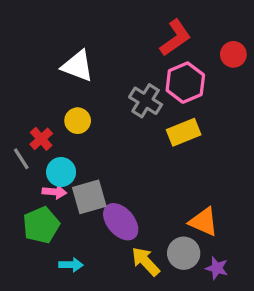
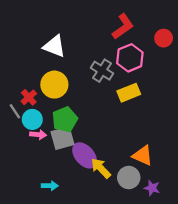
yellow circle: (78, 121) -> (54, 85), size x1.5
cyan circle: (61, 172) -> (32, 119), moved
green pentagon: (41, 225) -> (65, 119), moved
yellow arrow: (146, 261) -> (101, 168), moved

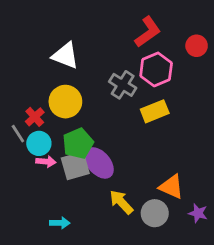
purple ellipse: (85, 155) -> (99, 163), moved
purple star: (152, 188) -> (198, 213), moved

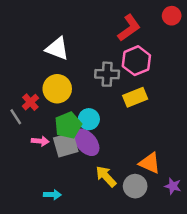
red circle: (197, 46) -> (172, 16), moved
gray cross: (123, 85) -> (107, 74), turned -30
cyan circle: (39, 143) -> (89, 119), moved

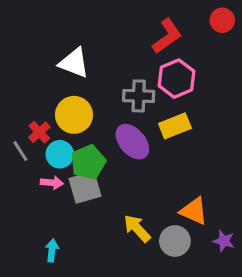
cyan circle: (89, 119) -> (60, 154), moved
purple ellipse: (86, 142) -> (132, 142), moved
cyan arrow: (52, 195) -> (52, 250), moved, turned -84

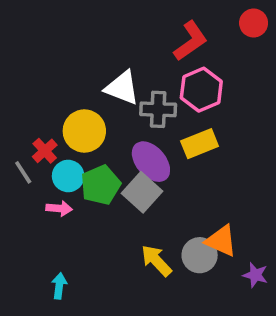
white triangle: (74, 63) -> (122, 88), moved
gray square: (85, 187) -> (142, 192), moved, turned -32
gray circle: (175, 241) -> (200, 255), moved

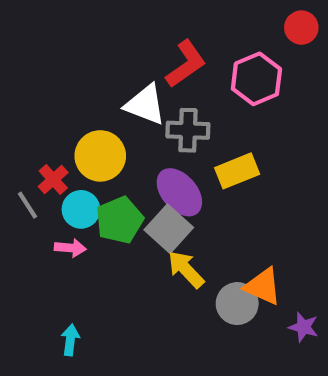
red L-shape: (191, 41) -> (186, 64), moved
pink hexagon: (201, 90) -> (256, 79), moved
yellow arrow: (156, 261) -> (186, 269), moved

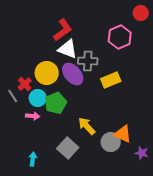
red L-shape: (186, 64) -> (63, 30), moved
purple ellipse: (179, 192) -> (73, 74), moved
gray square: (169, 229) -> (68, 148), moved

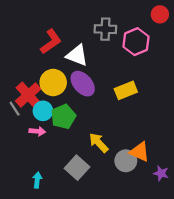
red L-shape: (63, 30) -> (51, 42), moved
gray cross: (88, 61) -> (105, 29), moved
red cross: (25, 84) -> (28, 95), size x1.6

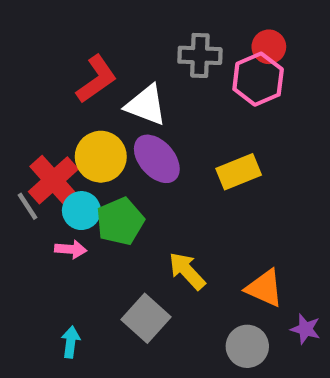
red circle: (160, 14) -> (269, 47), moved
gray circle: (126, 161) -> (247, 346), moved

